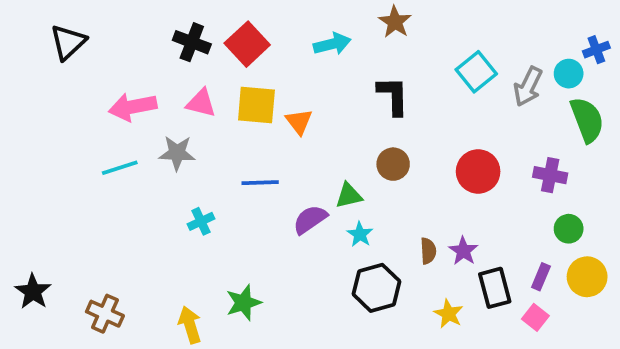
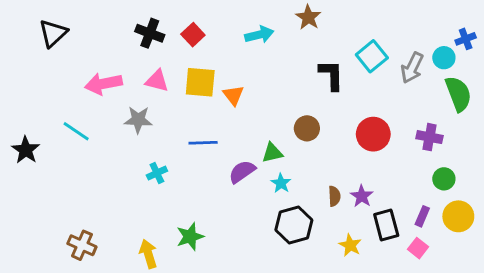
red square: (247, 44) -> (193, 35), size x0.7
black L-shape: (393, 96) -> (331, 75), moved
cyan line: (120, 168) -> (76, 131), moved, turned 52
black star: (33, 292) -> (26, 150), moved

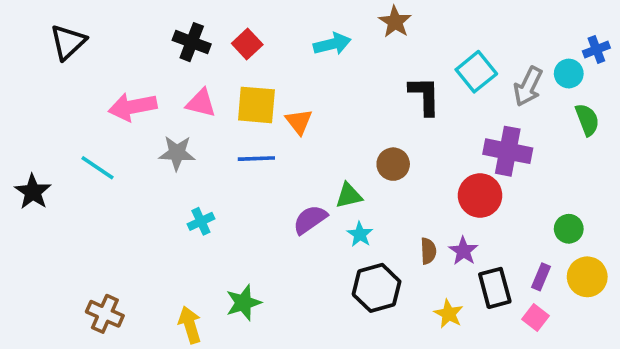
green semicircle: (458, 94) -> (587, 120), size x0.7
red circle: (373, 134) -> (480, 195), moved
purple cross: (429, 137) -> (508, 151), moved, size x1.4
blue line: (203, 143) -> (256, 159), moved

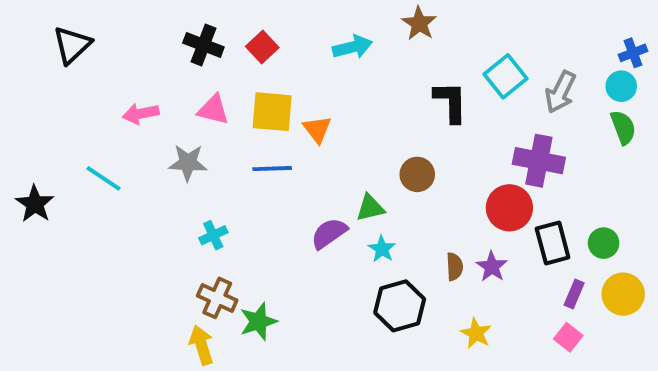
cyan circle: (569, 74) -> (621, 86), moved
pink arrow: (133, 107) -> (141, 114), size x0.7
black rectangle: (495, 288) -> (553, 243), moved
brown cross: (105, 314) -> (217, 298), moved

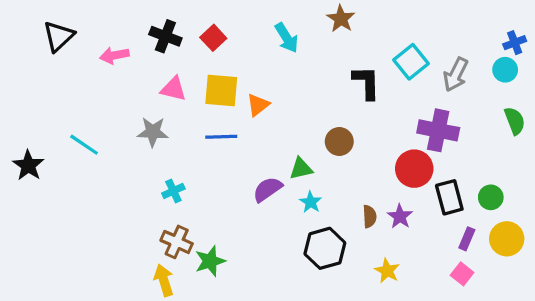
cyan arrow: (353, 47) -> (287, 38), turned 72
pink arrow: (141, 114) -> (114, 55), moved
green semicircle: (623, 127) -> (515, 121), moved
orange triangle: (317, 129) -> (258, 105), turned 30

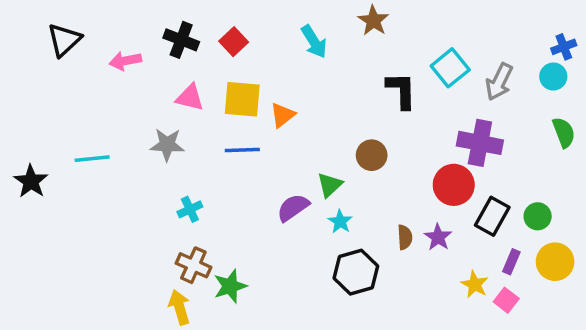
cyan line: (84, 145) -> (92, 159), turned -40
green triangle: (301, 169) -> (330, 185), turned -30
black rectangle: (449, 197) -> (492, 216), turned 44
yellow star: (387, 271) -> (475, 284), moved

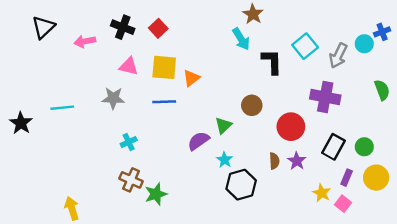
cyan arrow: (314, 42) -> (241, 39), moved
cyan circle: (553, 77) -> (364, 44), moved
red circle: (454, 185) -> (291, 127), moved
cyan star: (340, 222) -> (225, 160), moved
yellow arrow: (179, 307) -> (72, 208), moved

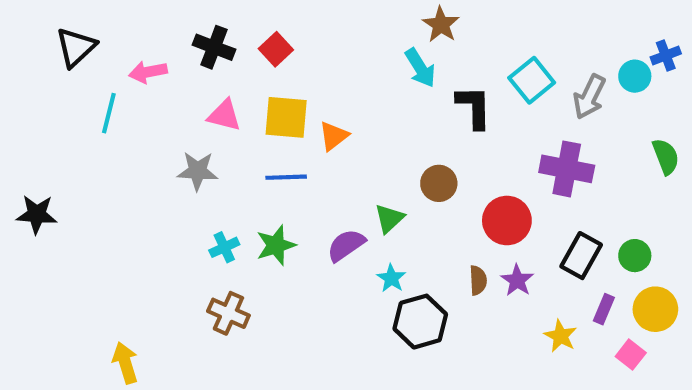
cyan line: (62, 108) -> (109, 113), moved, turned -70
black star: (21, 123) -> (37, 214), turned -30
green star: (156, 194) -> (276, 245), moved
pink square: (343, 204) -> (631, 355), moved

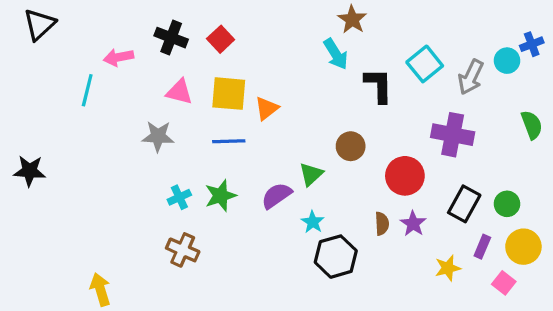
black triangle: (76, 47) -> (39, 24), moved
yellow star: (561, 336) -> (448, 268), turned 30

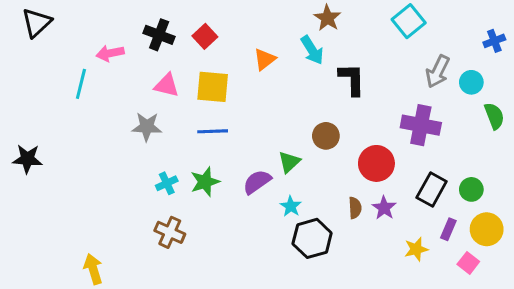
cyan circle: (507, 61) -> (471, 82), moved
cyan square: (425, 64) -> (409, 21), moved
orange triangle: (267, 108) -> (265, 59), moved

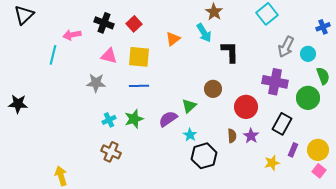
green circle: (471, 189) -> (308, 98), moved, size x1.5
pink square: (468, 263) -> (319, 171), moved

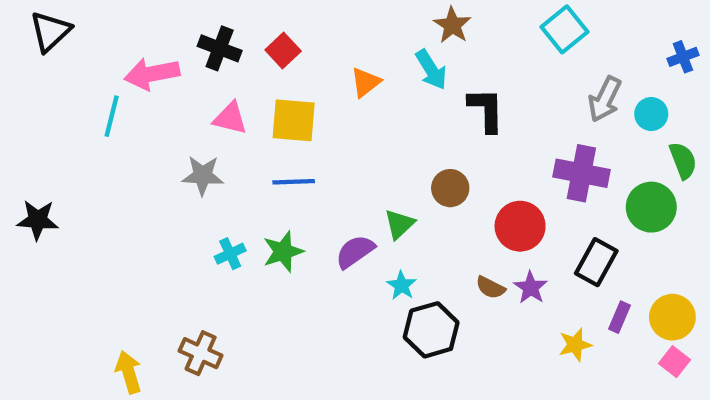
pink arrow: (72, 35) -> (152, 74), size x1.4
brown semicircle: (232, 136) -> (490, 288), turned 120
brown cross: (111, 152) -> (201, 353), moved

